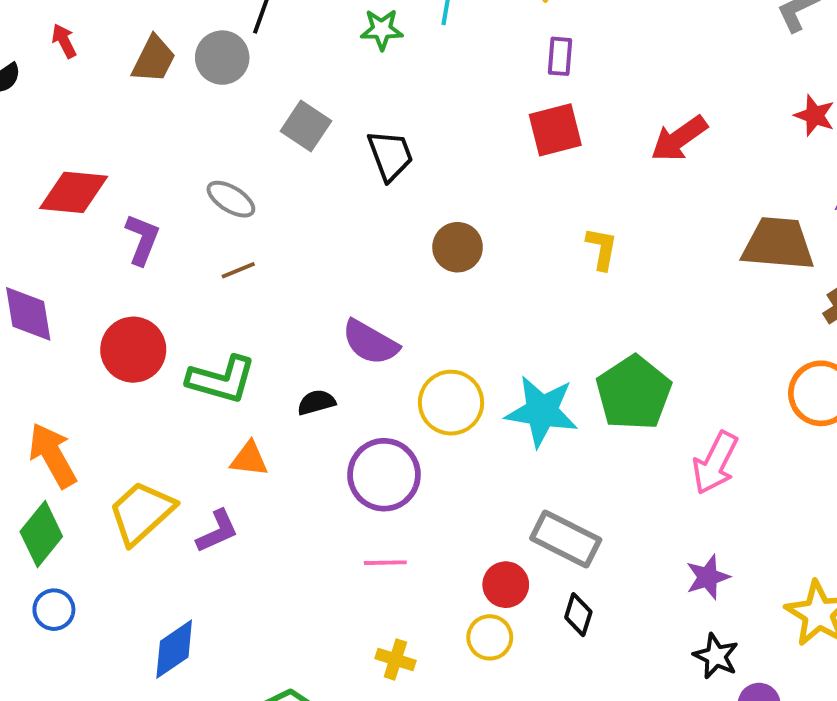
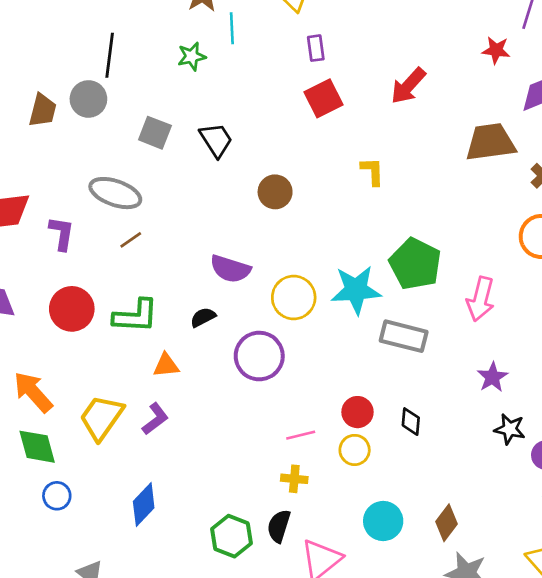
gray ellipse: (231, 199) -> (115, 193), size x1.5
green diamond: (41, 534) -> (37, 447), turned -42
gray rectangle: (566, 539) -> (404, 336), moved
pink line: (385, 563) -> (301, 435), moved

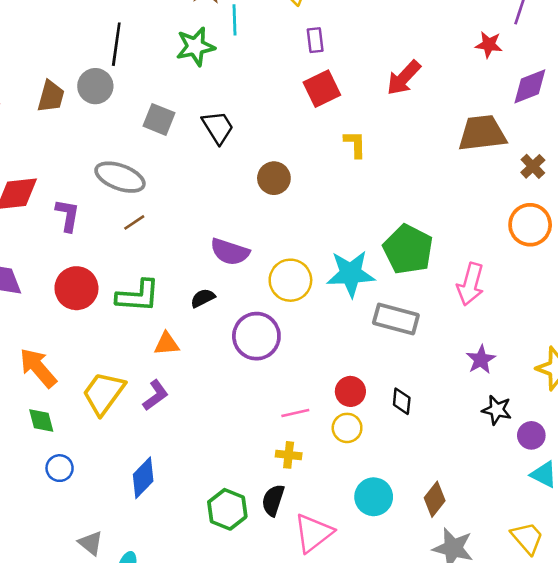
green star: (192, 56) -> (195, 47), size x1.4
yellow L-shape: (372, 171) -> (355, 144), moved
green diamond: (37, 447) -> (41, 421), size x0.7

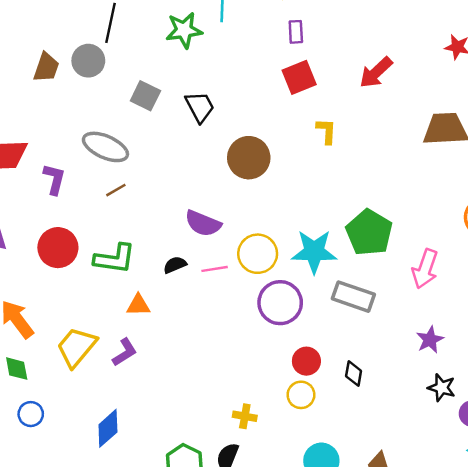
brown circle: (274, 178) -> (249, 158), size x1.4
purple circle: (256, 336) -> (280, 303), moved
pink line: (295, 413) -> (215, 269), moved

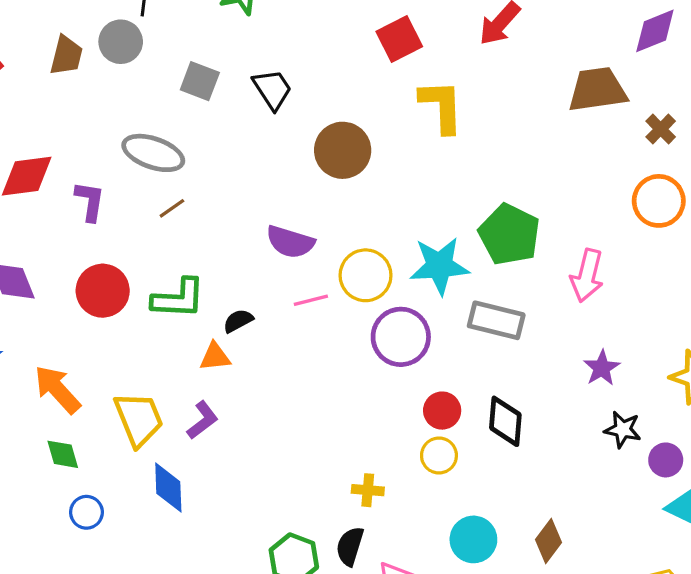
yellow L-shape: (326, 131) -> (441, 106), size x1.6
black semicircle: (175, 265) -> (238, 321), moved
yellow trapezoid: (76, 347) -> (139, 419), turned 123
black diamond: (354, 374) -> (505, 421), size x1.5
blue diamond: (108, 428) -> (168, 488), moved, turned -45

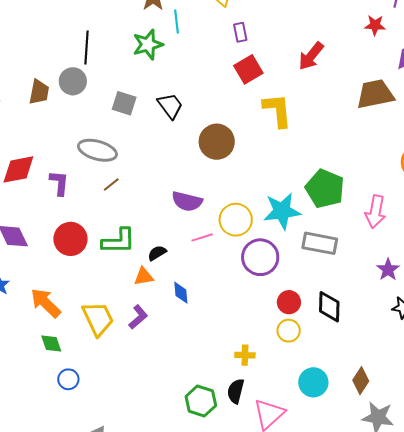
blue diamond: (168, 488) -> (181, 293), moved, size x0.7

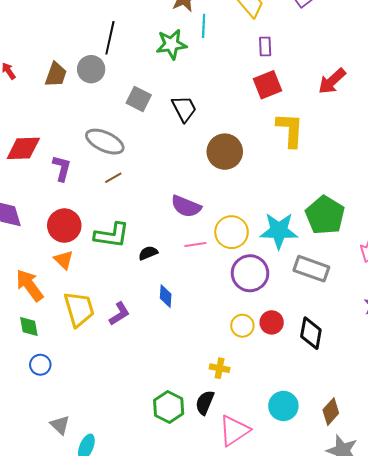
orange triangle: (144, 277) -> (64, 260), moved, turned 45
yellow circle: (289, 331) -> (242, 326), moved

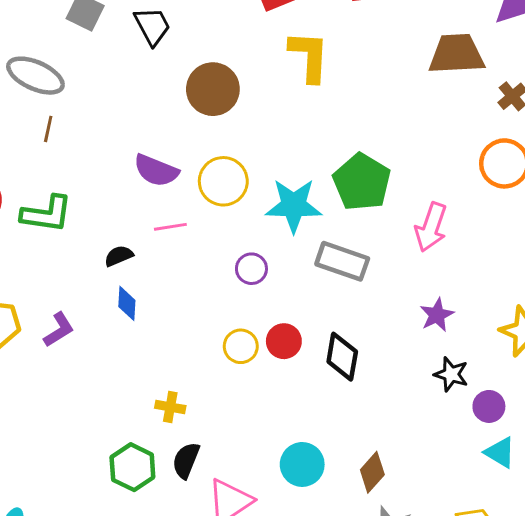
brown line: (113, 178) -> (48, 129), turned -48
yellow circle: (232, 232) -> (223, 181), moved
black semicircle: (148, 253) -> (119, 256), moved
purple circle: (250, 273) -> (251, 269), size x0.6
yellow cross: (220, 368) -> (170, 407), moved

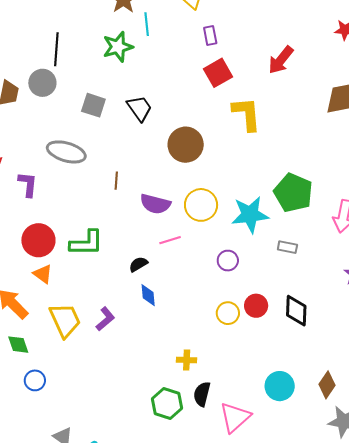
brown line: (48, 129) -> (116, 181), moved
gray rectangle: (342, 261) -> (287, 247), size x0.6

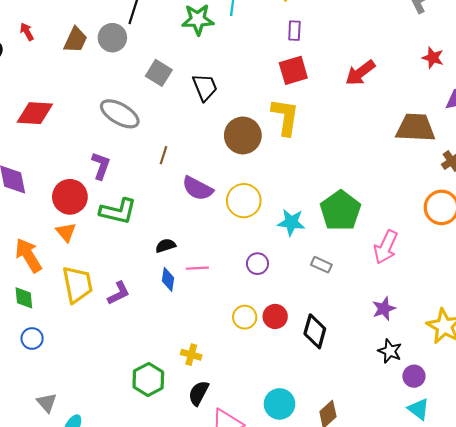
yellow L-shape: (247, 114) -> (285, 117), moved
purple L-shape: (28, 184) -> (101, 166), moved
cyan star: (250, 215) -> (291, 222), size x0.7
pink line: (170, 240) -> (197, 268), moved
green hexagon: (167, 404) -> (148, 379), moved

